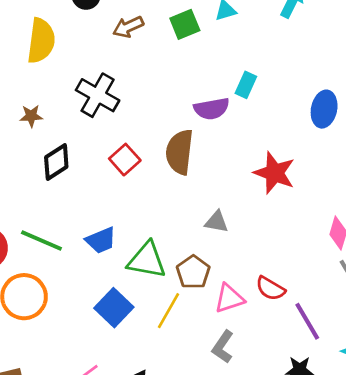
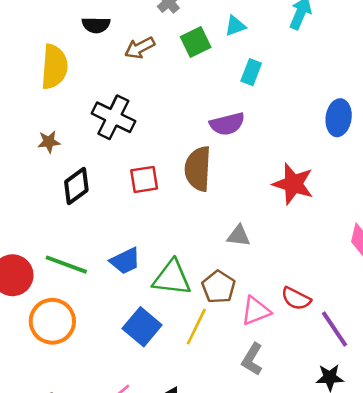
cyan rectangle: (246, 85) -> (251, 72), moved
red square: (125, 160) -> (144, 179), turned 36

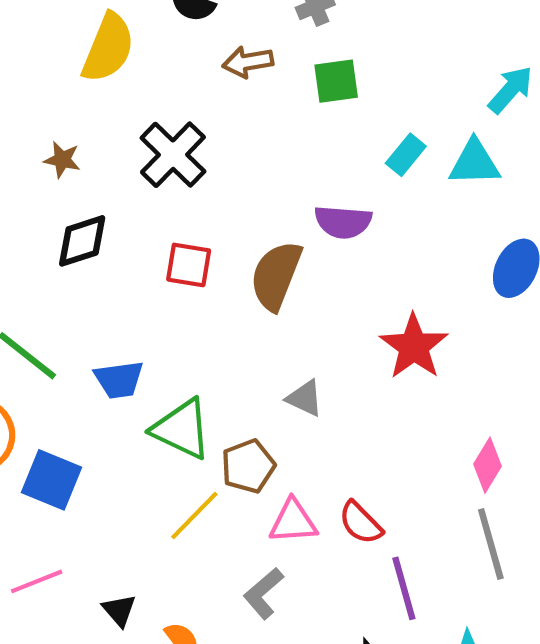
cyan triangle: (235, 26) -> (474, 163), moved, size x1.5
blue square: (142, 327) -> (51, 480), moved, turned -36

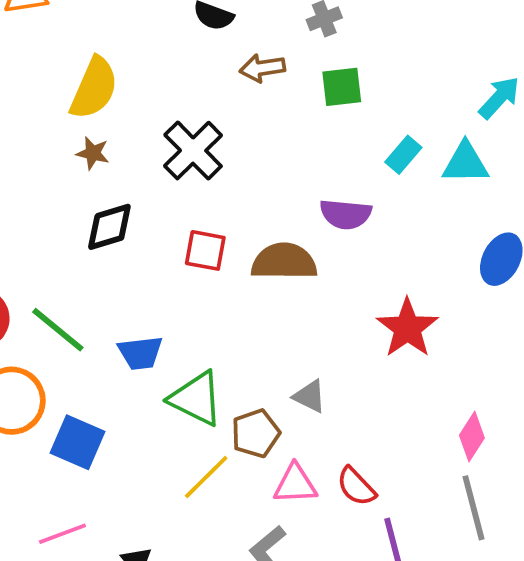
yellow semicircle: (108, 48) -> (94, 88), moved
brown semicircle: (276, 276) -> (284, 262), turned 68
gray triangle: (305, 398) -> (310, 396), moved

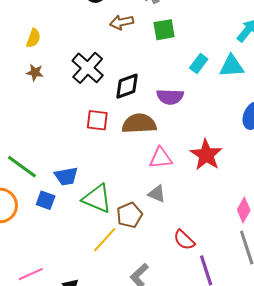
yellow semicircle: (94, 88) -> (33, 38), size x0.6
black diamond: (109, 227) -> (127, 86), moved
blue square: (78, 442) -> (46, 200), moved, size x0.7
pink triangle: (295, 484) -> (161, 158), moved

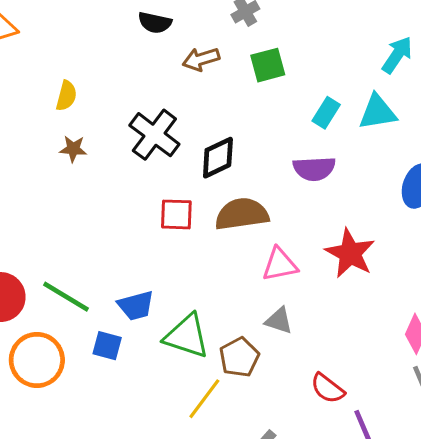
purple semicircle: (170, 97) -> (314, 169), moved

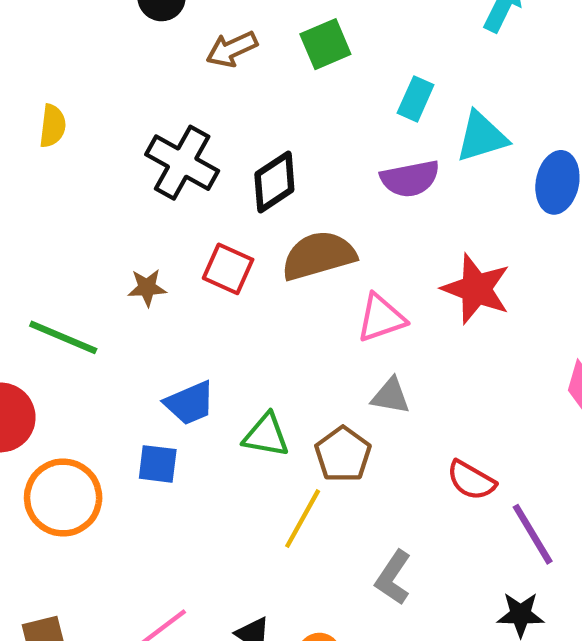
cyan triangle: (377, 112) -> (482, 137), moved
brown star: (73, 149) -> (147, 288), moved
red square: (176, 214) -> (228, 269), turned 30
green line: (66, 297) -> (63, 337), moved
green triangle: (187, 336) -> (266, 435), size x0.7

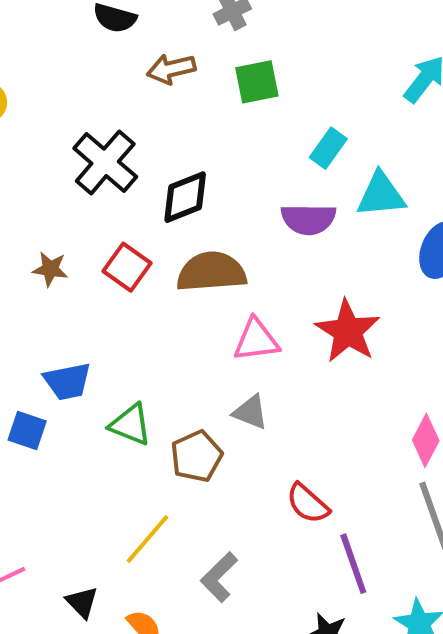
yellow line: (303, 519) -> (148, 539), moved

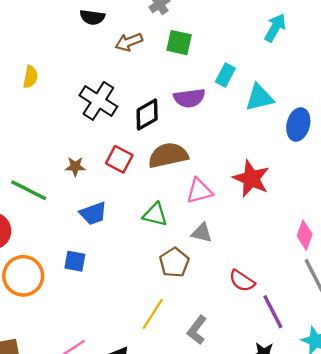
green square: (257, 82) -> (179, 43), turned 32
purple semicircle: (308, 219) -> (189, 98), moved
blue trapezoid: (67, 381) -> (93, 213), moved
green triangle: (130, 425) -> (155, 214), moved

